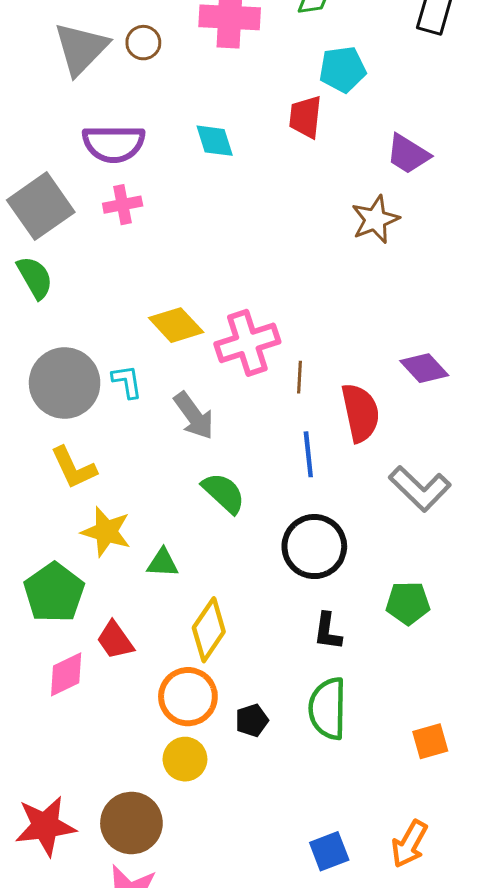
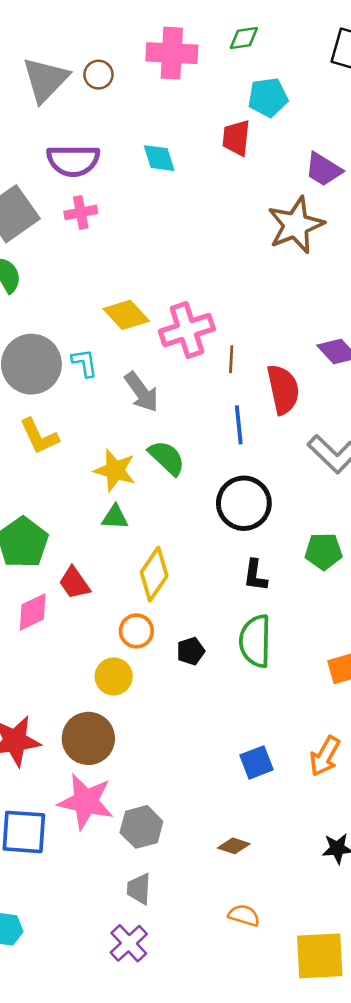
brown star: (375, 219) -> (296, 225), size x1.4
yellow star: (106, 532) -> (115, 470), moved
orange circle: (188, 697) -> (136, 631), size x0.7
yellow circle: (185, 759) -> (114, 676), moved

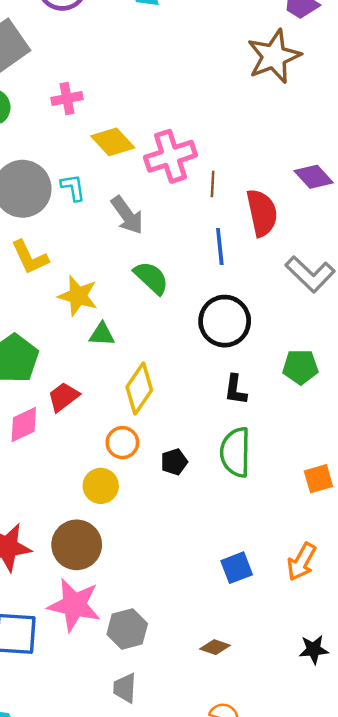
pink cross: (81, 212) -> (67, 99), moved
yellow star: (115, 470) -> (78, 296), moved
red trapezoid: (74, 583) -> (63, 397), turned 88

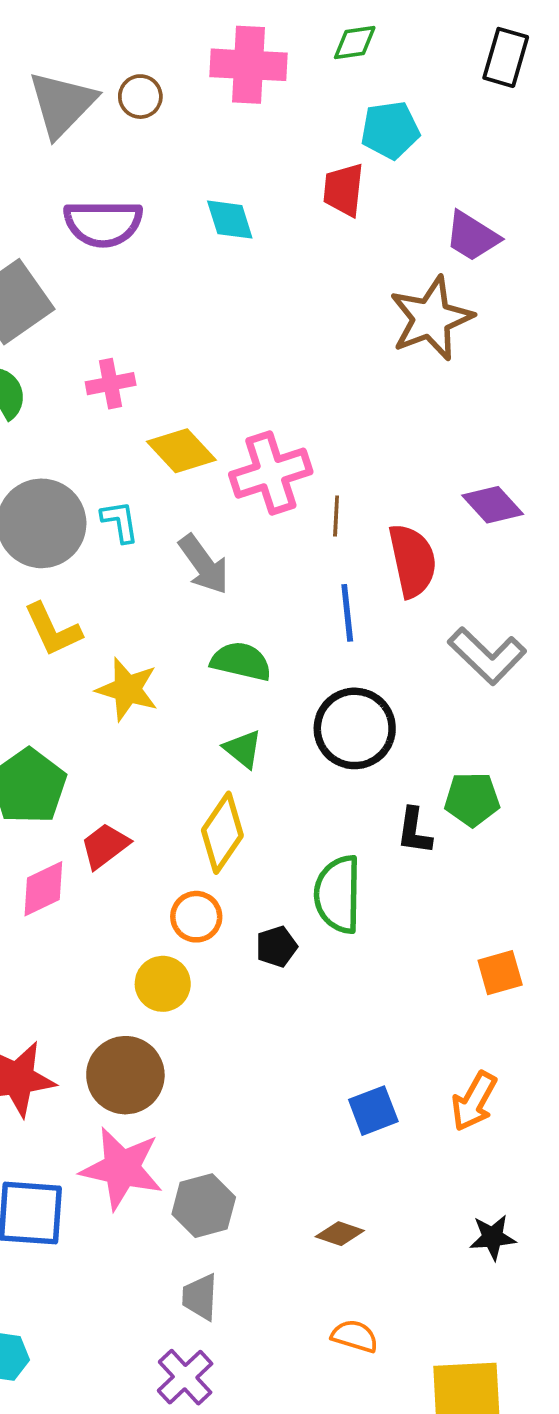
green semicircle: (151, 278) -> (241, 661), turned -30
green triangle: (102, 334) -> (243, 749), moved, turned 36
black L-shape: (235, 390) -> (414, 831), moved
green semicircle: (235, 452) -> (338, 894), moved

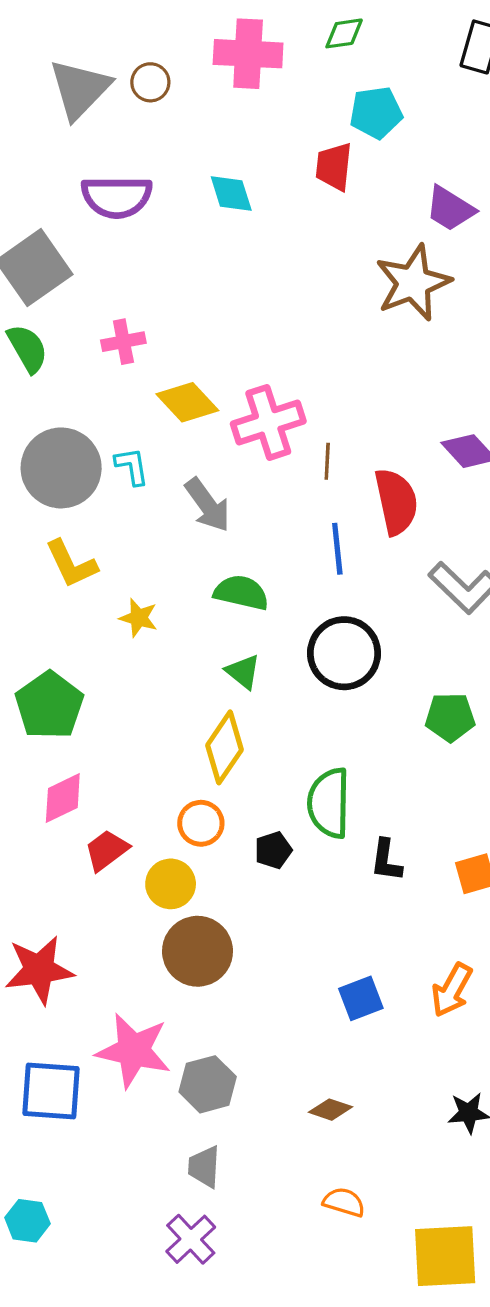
yellow star: (127, 689) -> (139, 618), size x0.7
black L-shape: (414, 831) -> (386, 860), moved
red trapezoid: (105, 846) -> (107, 850), moved
brown circle: (125, 1075) -> (198, 951), moved

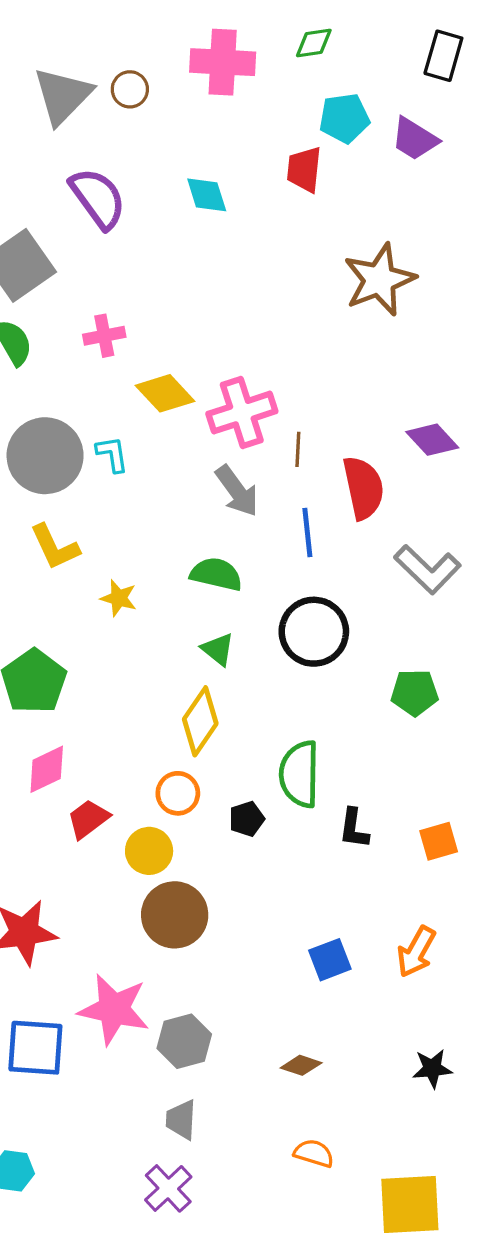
purple semicircle: (117, 197) -> (98, 198), turned -126
purple trapezoid: (450, 209) -> (415, 139), moved
gray arrow: (208, 505) -> (237, 491), moved

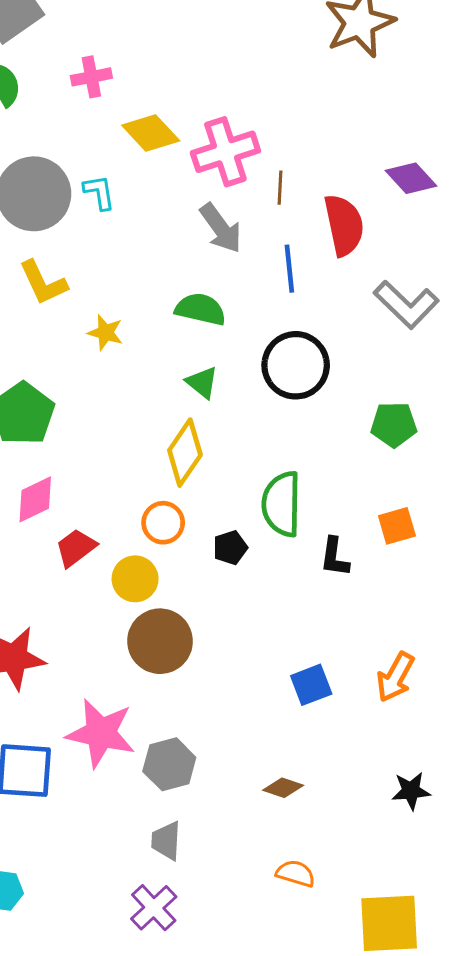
orange square: (439, 841) -> (397, 526), moved

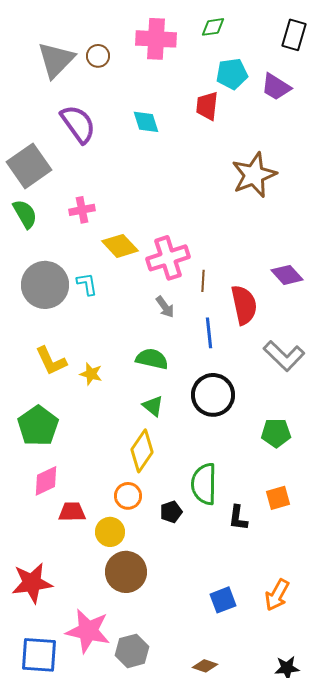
gray arrow: (221, 228) -> (165, 307), size x0.7
yellow L-shape: (43, 283) -> (51, 361), moved
red trapezoid: (76, 548) -> (72, 512), turned 36

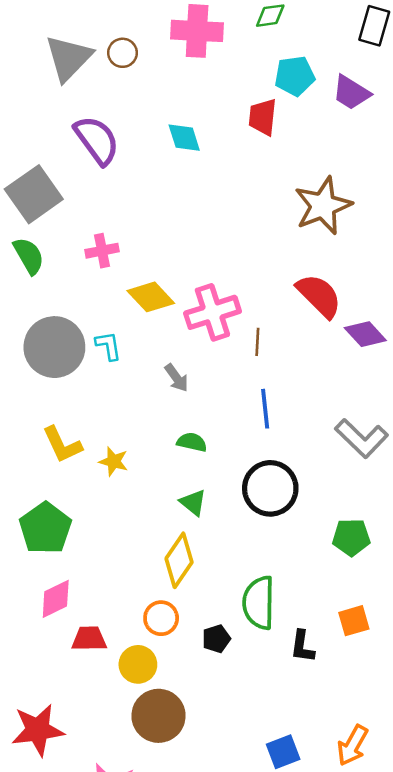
red semicircle: (244, 305) -> (319, 296), moved, turned -33
gray arrow: (165, 307) -> (176, 378), moved
green semicircle: (152, 359) -> (192, 442), size x0.7

